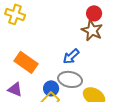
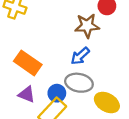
brown star: (92, 30) -> (87, 26), moved, turned -30
purple triangle: (15, 89) -> (27, 94), moved

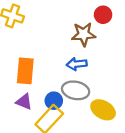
blue arrow: (80, 56) -> (77, 64), turned 36
orange rectangle: (28, 63) -> (25, 71), turned 60

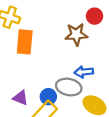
blue arrow: (77, 64) -> (84, 72), moved
orange rectangle: (25, 71) -> (25, 42), moved

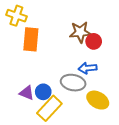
red circle: (95, 16) -> (94, 41), moved
blue circle: (48, 97) -> (43, 92), moved

